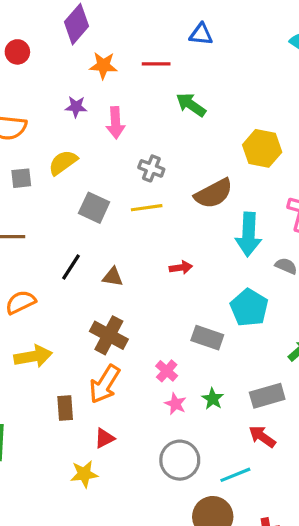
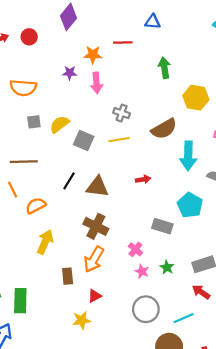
orange star: (103, 65) -> (93, 55), moved
green arrow: (191, 105) -> (164, 68), moved, turned 48
yellow semicircle: (63, 163) -> (59, 124), moved
brown triangle: (113, 277) -> (97, 187), size x1.6
yellow arrow: (33, 356) -> (45, 242), turned -55

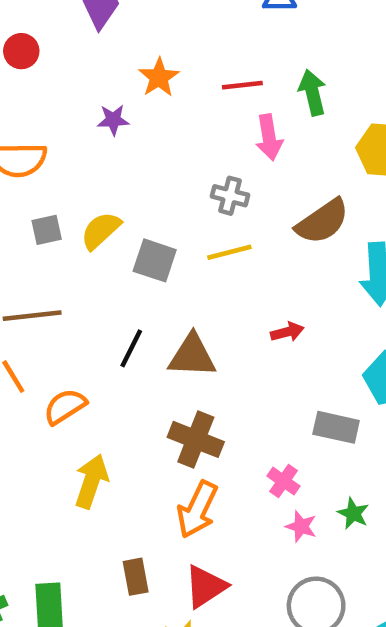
red line: (123, 42) -> (242, 85), moved
orange star: (93, 55) -> (159, 77), turned -30
pink arrow: (97, 83) -> (269, 137), moved
brown rectangle: (68, 276) -> (136, 577), moved
red triangle: (95, 296) -> (206, 586), size x1.5

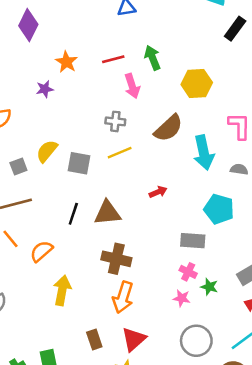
gray square: (47, 230) -> (18, 167), moved
pink cross: (283, 481) -> (188, 272), moved

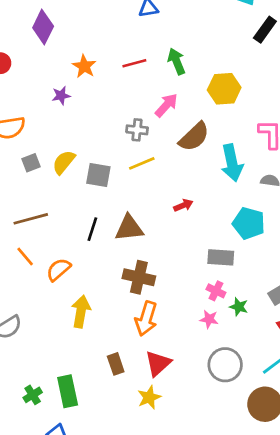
pink arrow: (132, 86) -> (166, 105), moved, turned -120
gray square: (18, 167) -> (31, 163), moved

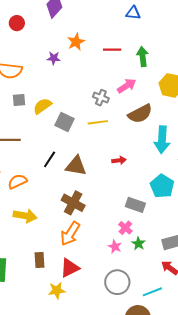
yellow arrow: (81, 311) -> (25, 216), turned 75

